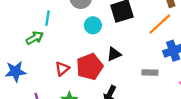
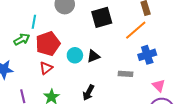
cyan circle: (93, 25) -> (75, 55), moved
red pentagon: (90, 67) -> (48, 44), moved

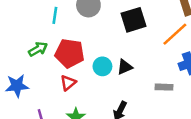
cyan line: (34, 22) -> (55, 15), moved
red pentagon: (48, 44) -> (70, 53), turned 30

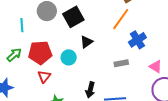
black square: (134, 20) -> (73, 17), moved
black triangle: (125, 67) -> (86, 42), moved

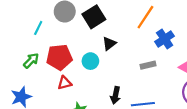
cyan line: (22, 25) -> (38, 28), turned 32
red triangle: (44, 76) -> (65, 83), turned 40

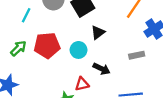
red triangle: (65, 83) -> (82, 84), moved
black arrow: (115, 95) -> (101, 69), moved, turned -77

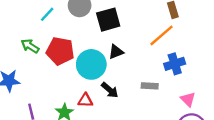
green arrow: (18, 48) -> (30, 46), turned -119
cyan circle: (79, 50) -> (91, 64), size x1.6

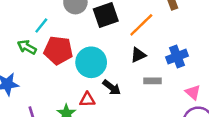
cyan line: (47, 14) -> (41, 25), moved
orange line: (162, 35) -> (141, 25), moved
black triangle: (116, 52) -> (138, 55), moved

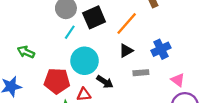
cyan line: (41, 25) -> (70, 32), moved
red pentagon: (58, 50) -> (57, 81), moved

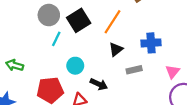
blue cross: (161, 49) -> (151, 43), turned 30
cyan circle: (85, 61) -> (75, 66), size x0.6
pink triangle: (178, 80) -> (173, 72), turned 40

